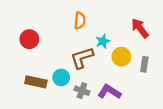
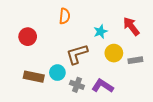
orange semicircle: (80, 21) -> (65, 16), moved
cyan star: (103, 41) -> (101, 32), moved
gray rectangle: (144, 64) -> (135, 60), turned 72

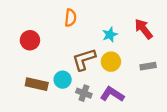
yellow circle: (114, 53) -> (111, 62), moved

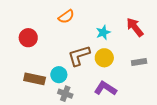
orange semicircle: (70, 18) -> (66, 17), turned 49
gray cross: (84, 93) -> (65, 94), moved

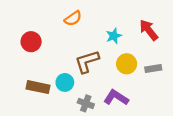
yellow circle: (104, 58) -> (127, 64), moved
gray cross: (65, 94) -> (86, 103), moved

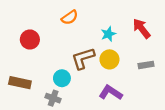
yellow circle: (127, 64) -> (109, 59), moved
brown rectangle: (38, 87) -> (20, 83), moved
gray cross: (86, 103) -> (53, 98), moved

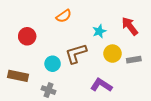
yellow circle: (109, 59) -> (112, 54), moved
cyan circle: (62, 78) -> (53, 64), moved

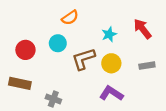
red circle: (27, 36) -> (25, 50), moved
yellow circle: (112, 54) -> (111, 63), moved
cyan circle: (53, 64) -> (58, 43), moved

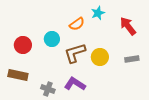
orange semicircle: (70, 18) -> (77, 24), moved
cyan star: (109, 34) -> (98, 13), moved
purple L-shape: (111, 93) -> (75, 84), moved

